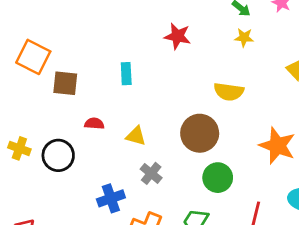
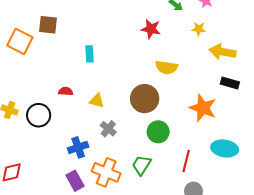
red star: (177, 36) -> (151, 29), moved
yellow star: (244, 38) -> (199, 29), moved
brown square: (65, 83) -> (48, 25), moved

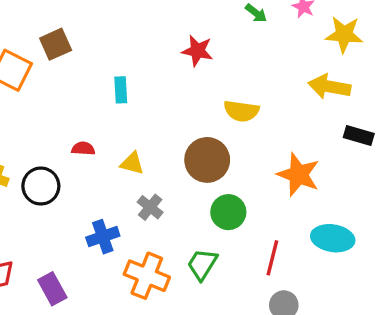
brown square: (48, 25) -> (56, 44), turned -30
red star: (151, 29) -> (197, 51), moved
yellow star: (199, 29) -> (344, 34), moved, size x1.6
black rectangle: (230, 83) -> (359, 135), moved
purple rectangle: (75, 181) -> (52, 289), moved

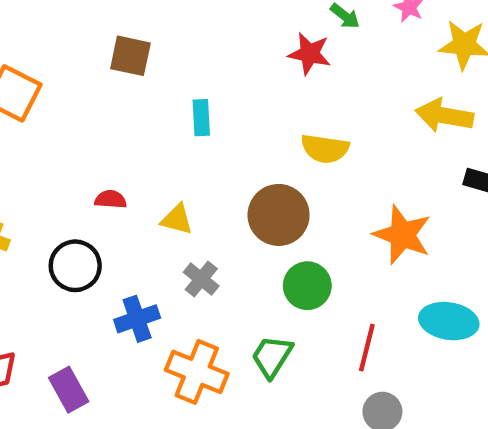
brown square: (56, 44) -> (130, 56), moved, turned 36
red star: (197, 51) -> (309, 54), moved
cyan rectangle: (121, 90) -> (201, 118), moved
black circle: (41, 186) -> (75, 266), moved

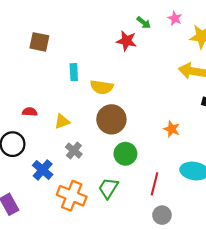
yellow semicircle: (325, 149) -> (102, 87), moved
yellow triangle: (177, 219) -> (62, 122), turned -35
orange star: (402, 235) -> (172, 129), size x0.6
blue cross: (137, 319) -> (43, 170), turned -30

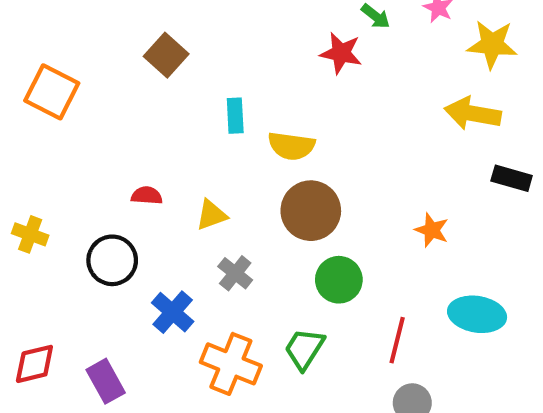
brown square: (39, 42) -> (166, 55), turned 30

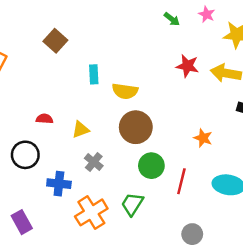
red star: (341, 53) -> (187, 66), moved
blue cross: (173, 312) -> (59, 184), turned -35
red line: (397, 340) -> (181, 181), moved
orange cross: (231, 364) -> (91, 212), turned 36

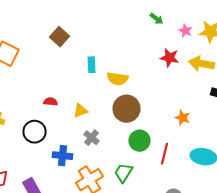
pink star: (207, 14) -> (186, 31), moved

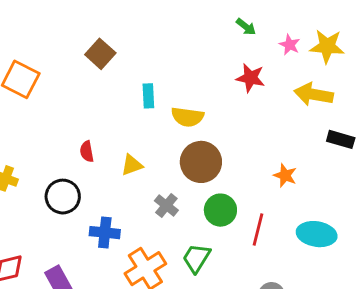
red star: (170, 58) -> (251, 78), moved
red semicircle: (50, 102) -> (87, 151), turned -104
gray cross: (92, 138) -> (166, 206), moved

